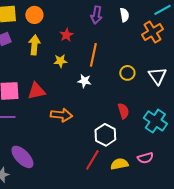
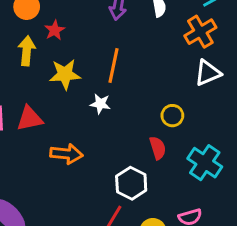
red star: (66, 35) -> (55, 30), moved
yellow star: (60, 61) -> (65, 74), size x1.5
yellow circle: (127, 73) -> (172, 116), moved
white triangle: (157, 76) -> (208, 73), moved, turned 42

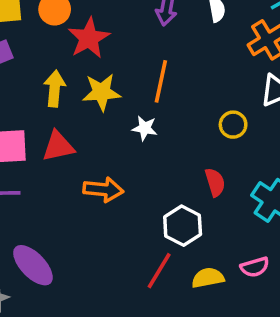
red star: (55, 30) -> (89, 38), size x1.6
yellow arrow: (27, 51) -> (55, 89), moved
yellow circle: (172, 116) -> (233, 125), moved

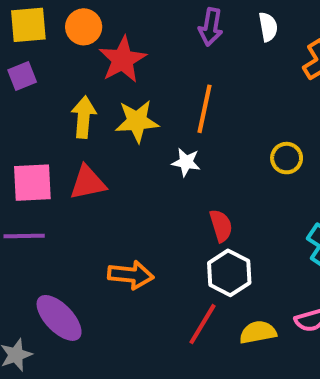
red semicircle: (215, 182) -> (221, 226), moved
orange arrow: (103, 190) -> (131, 275), moved

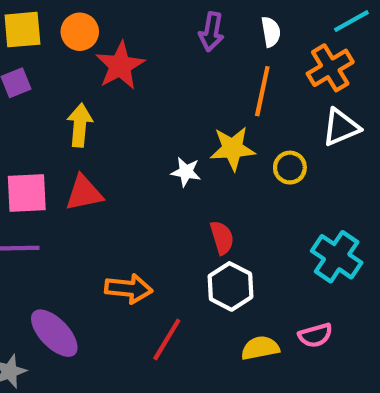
orange line: (205, 109) -> (262, 91), moved
yellow star: (137, 121) -> (233, 148), moved
red line: (203, 324) -> (167, 339), moved

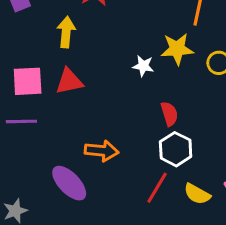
purple ellipse: (54, 333) -> (69, 183), moved
red line: (167, 339) -> (157, 188), moved
yellow semicircle: (260, 348) -> (197, 194), turned -140

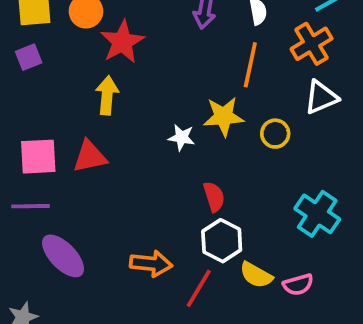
yellow arrow: (66, 32) -> (107, 95), moved
orange arrow: (102, 151) -> (151, 264), moved
purple ellipse: (69, 183) -> (63, 256), moved
yellow semicircle: (197, 194) -> (256, 275), moved

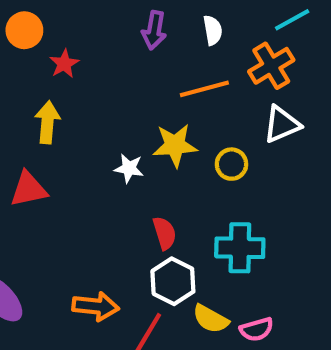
red star: (122, 42) -> (64, 64), size x0.6
orange line: (250, 65) -> (204, 89), turned 63
cyan cross: (317, 214) -> (240, 248), moved, turned -33

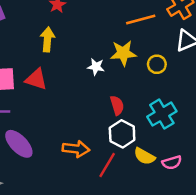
red triangle: (29, 189) -> (36, 79), turned 30
cyan cross: (240, 248) -> (162, 114), turned -32

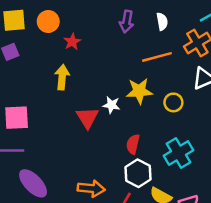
red triangle: (36, 79) -> (87, 118), moved, turned 40
red semicircle: (117, 105) -> (133, 144), turned -150

